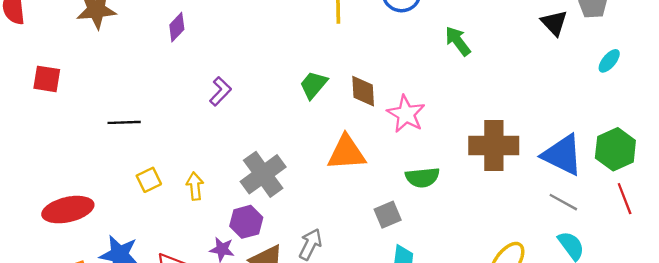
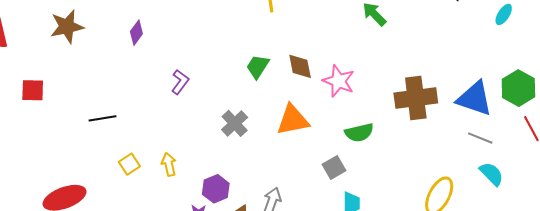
gray cross: (263, 174) -> (235, 123), moved, size x0.7

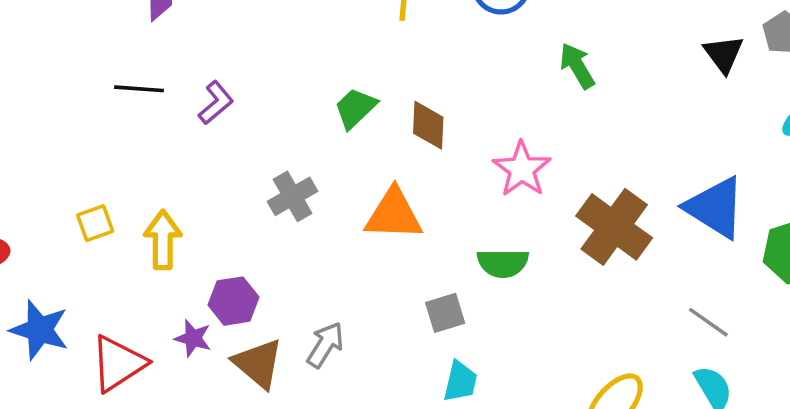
pink star: (339, 81) -> (522, 169), moved
brown cross: (416, 98) -> (614, 227), turned 30
blue triangle: (475, 99) -> (715, 208), moved
black line: (102, 118) -> (139, 89), moved
yellow arrow: (169, 164) -> (163, 240), size x1.4

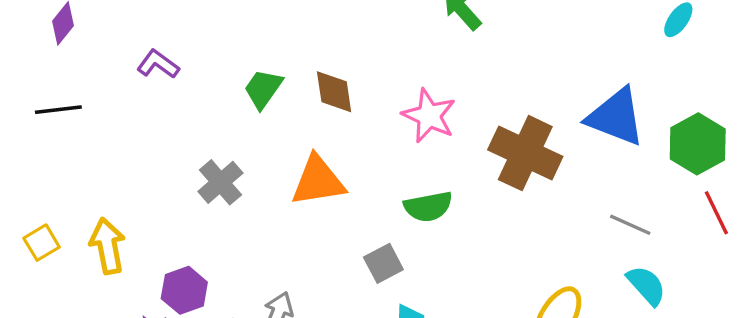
purple L-shape: (216, 103) -> (158, 64), moved, turned -93

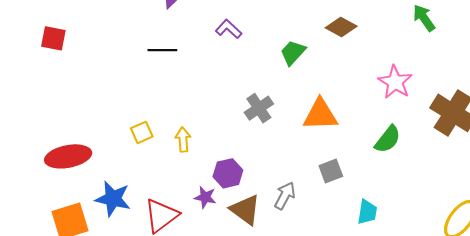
brown diamond: (334, 92) -> (341, 27), moved, turned -60
green semicircle: (428, 207) -> (388, 139), turned -48
yellow arrow: (108, 246) -> (183, 140), size x0.7
gray square: (383, 263) -> (331, 171), moved

